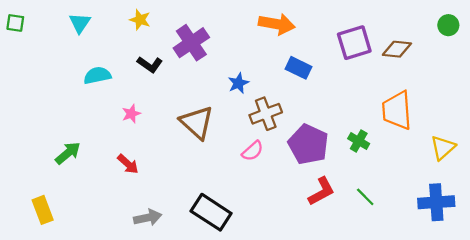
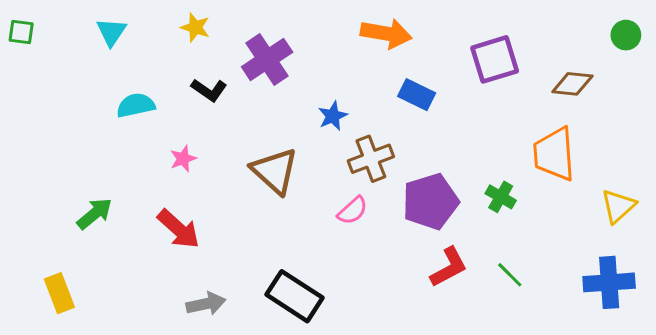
brown diamond: (397, 49) -> (572, 84), moved
purple pentagon: (308, 144) -> (430, 201), turned 30
red arrow: (128, 164) -> (178, 229), size x1.4

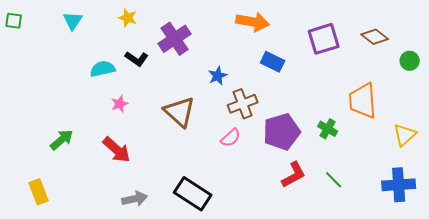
green circle: (626, 35) -> (410, 61), moved
brown diamond: (572, 84) -> (375, 37), moved, turned 32
cyan semicircle: (136, 105) -> (103, 69), moved

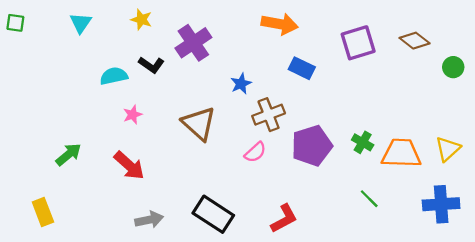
orange trapezoid: (363, 101) -> (401, 153), moved, turned 96
red L-shape: (294, 175) -> (284, 219), moved

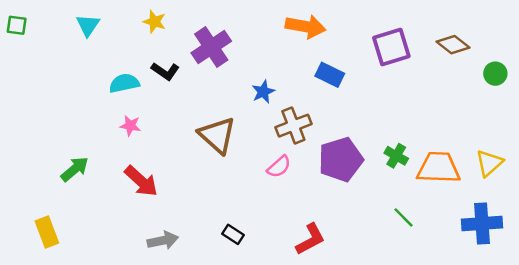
pink star: (133, 115) -> (130, 126), moved, turned 30
black rectangle: (213, 214) -> (233, 234), size x0.5

